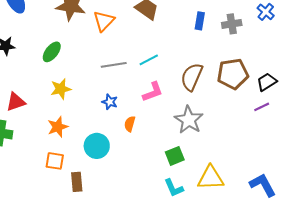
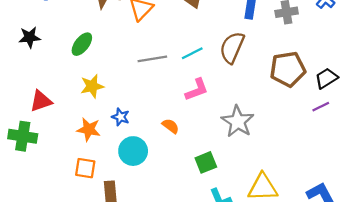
brown semicircle: (192, 77) -> (232, 48), moved
blue star: (110, 102) -> (121, 117), moved
orange semicircle: (130, 124) -> (171, 126), turned 112
orange star: (58, 127) -> (89, 129), turned 30
green square: (175, 156) -> (206, 162), moved

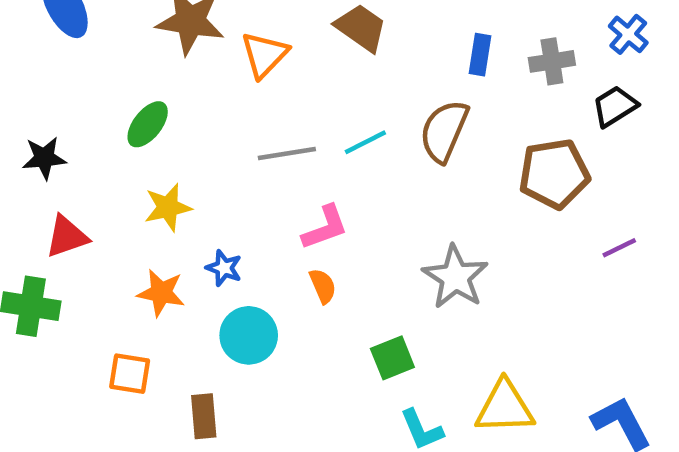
black star: (30, 37) -> (44, 158), moved
black trapezoid: (326, 78) -> (615, 106), moved
pink L-shape: (197, 90) -> (325, 228), moved
orange semicircle: (171, 126) -> (323, 286), turned 30
orange square: (85, 168) -> (130, 374), moved

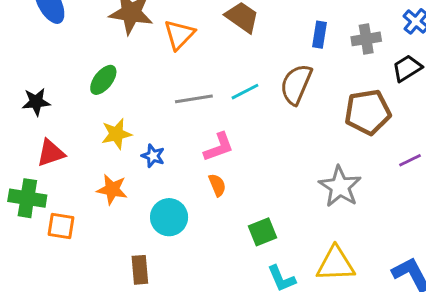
blue star: (224, 268) -> (153, 156), moved
gray star: (455, 277) -> (340, 187), moved
orange square: (130, 374) -> (61, 226), moved

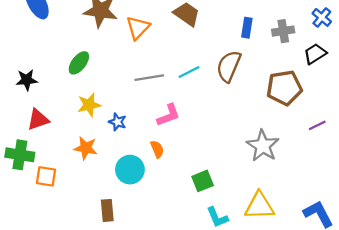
orange semicircle: (217, 185) -> (157, 149), moved

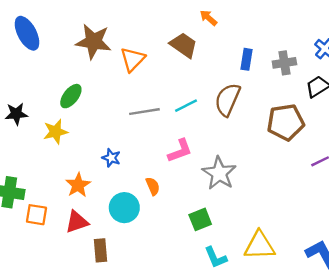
yellow star: (89, 105) -> (55, 132), moved
pink L-shape: (169, 115) -> (180, 151), moved
red triangle: (38, 120) -> (77, 222), moved
gray star: (263, 146) -> (219, 173), moved
orange star: (86, 148) -> (78, 185), turned 30

